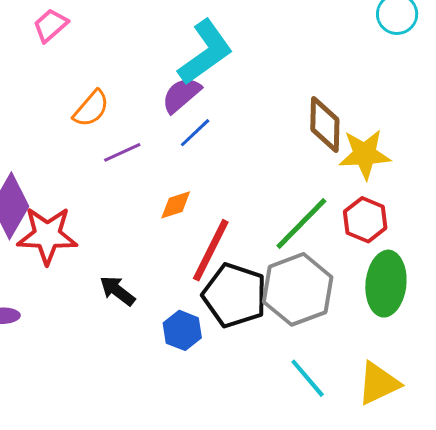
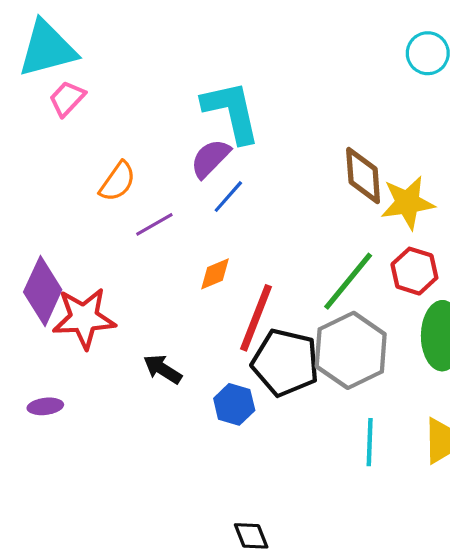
cyan L-shape: (205, 52) -> (231, 112), turned -62
cyan line: (308, 378) -> (370, 442), turned 48

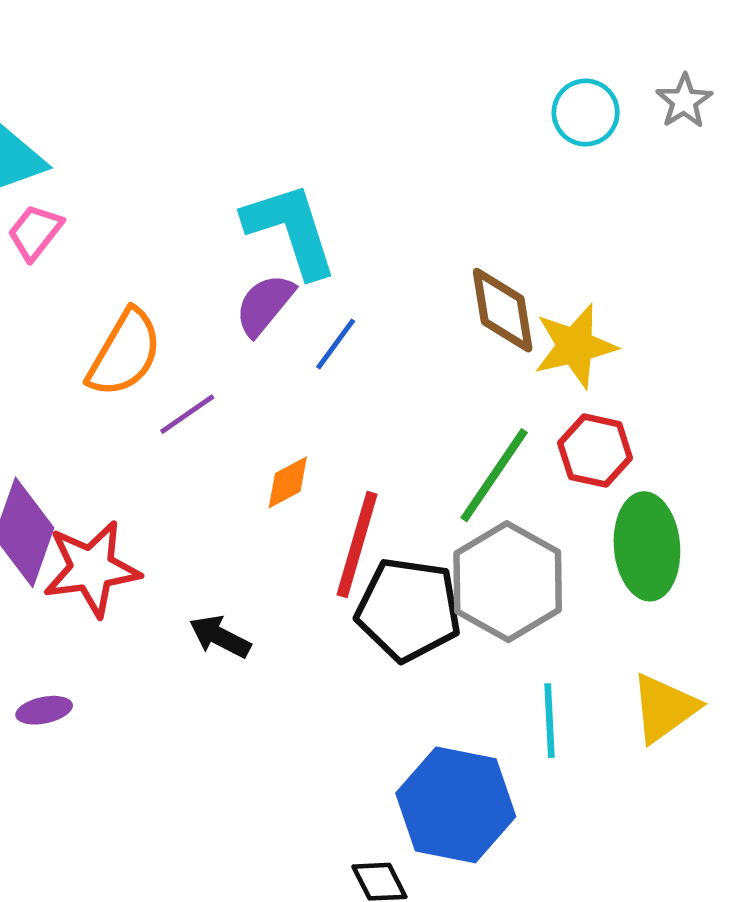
orange semicircle: (118, 181) -> (125, 353), size x1.4
blue line: (228, 197) -> (336, 344), moved
blue hexagon: (234, 404) -> (456, 805), moved, size x1.8

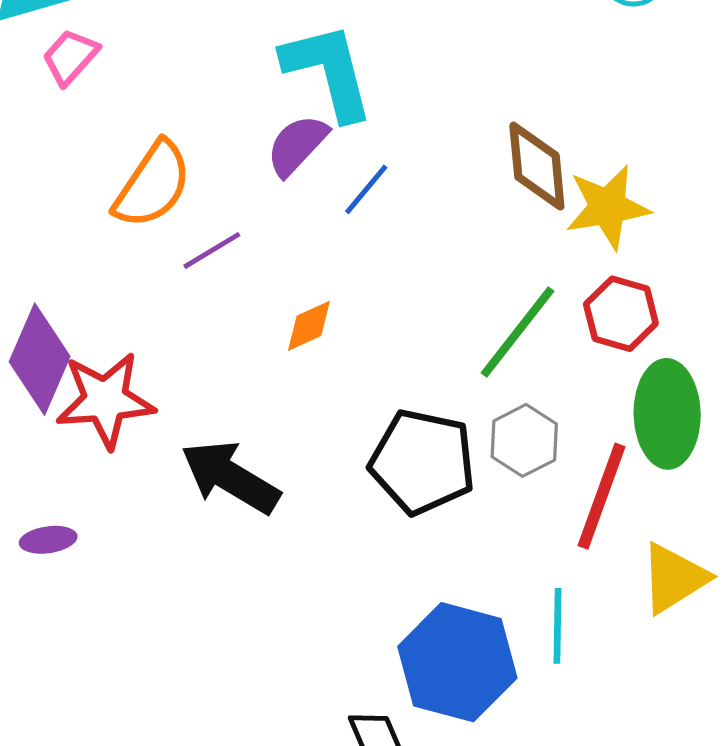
red line: (357, 544) -> (602, 496), moved
gray hexagon: (508, 582) -> (524, 440), size x0.6
black arrow: (220, 637) -> (230, 477), size x1.6
cyan line: (549, 721) -> (557, 626), moved

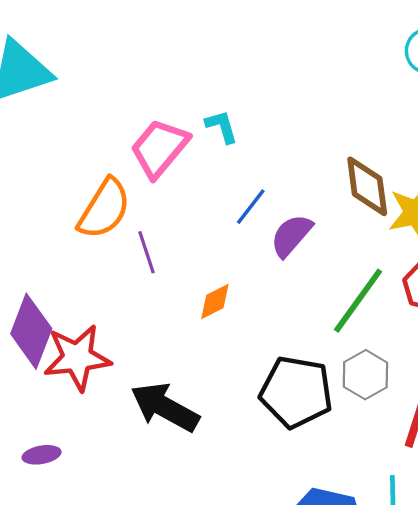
pink trapezoid: (70, 57) -> (159, 148), moved, size x1.5
cyan L-shape: (328, 71) -> (222, 127), size x0.5
purple semicircle: (297, 145) -> (291, 235), moved
purple line: (212, 250) -> (146, 252), turned -75

